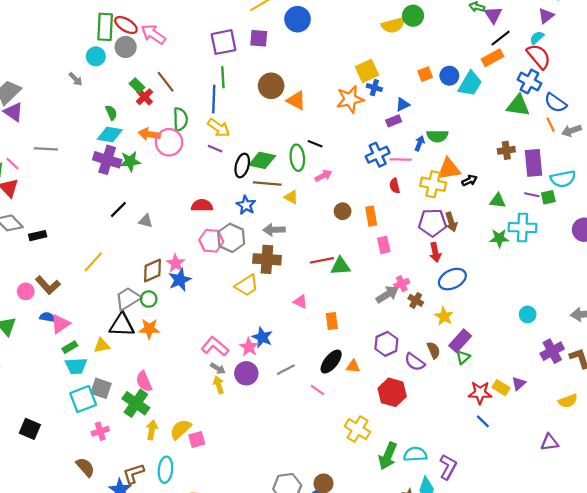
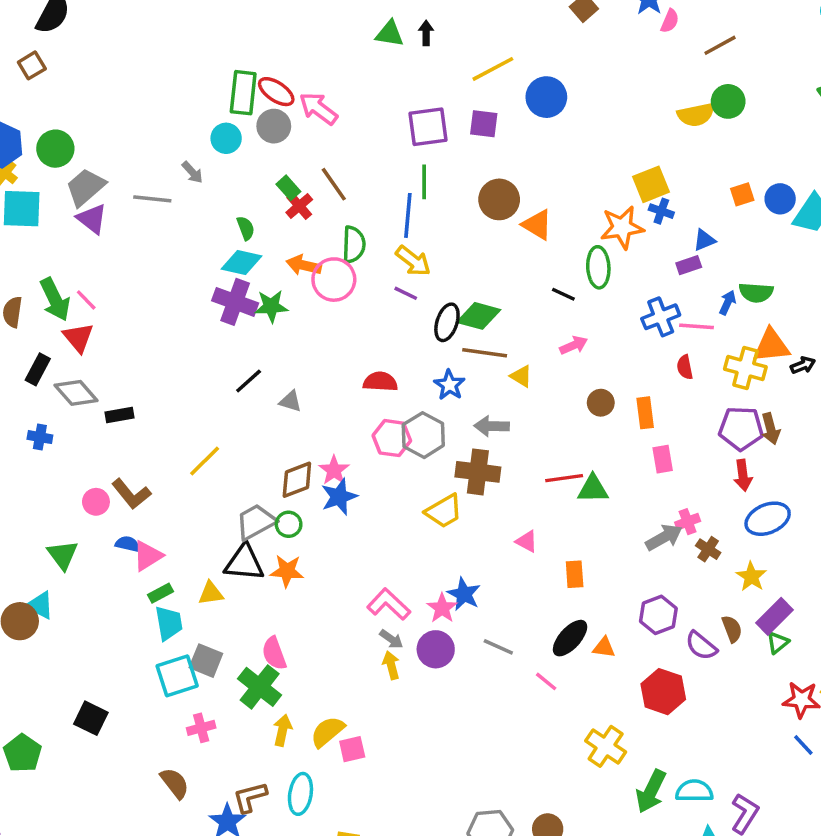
gray line: (46, 149) -> (152, 199), moved
green ellipse: (297, 158) -> (598, 267), moved
cyan trapezoid: (76, 366) -> (169, 623), turned -100
gray line: (286, 370) -> (498, 647), turned 48

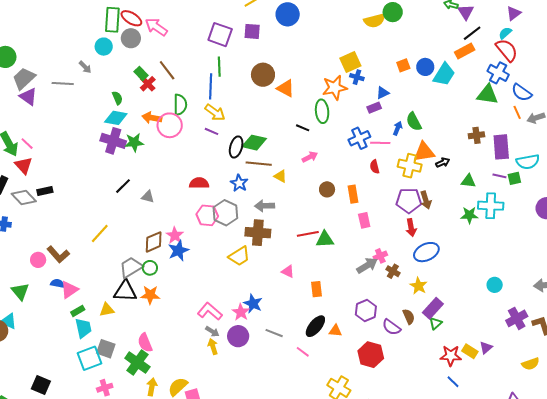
purple square: (428, 127) -> (220, 35), turned 30
green semicircle: (756, 292) -> (414, 122), turned 60
black rectangle: (120, 415) -> (45, 191), moved

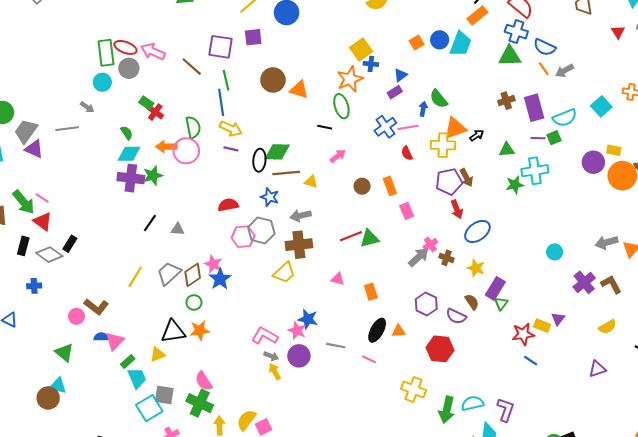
brown line: (167, 70) -> (192, 67), moved
black rectangle: (45, 191) -> (70, 244), turned -35
gray trapezoid: (131, 267) -> (169, 273), moved

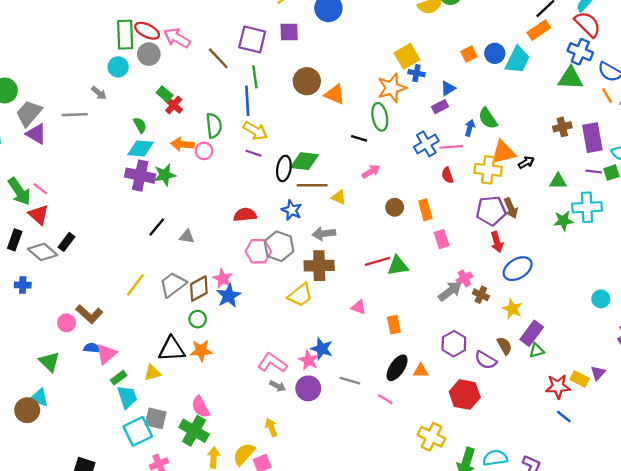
pink circle: (186, 151) -> (204, 151), size x0.6
green triangle: (501, 304) -> (537, 350), turned 32
yellow arrow: (275, 372) -> (271, 427), moved

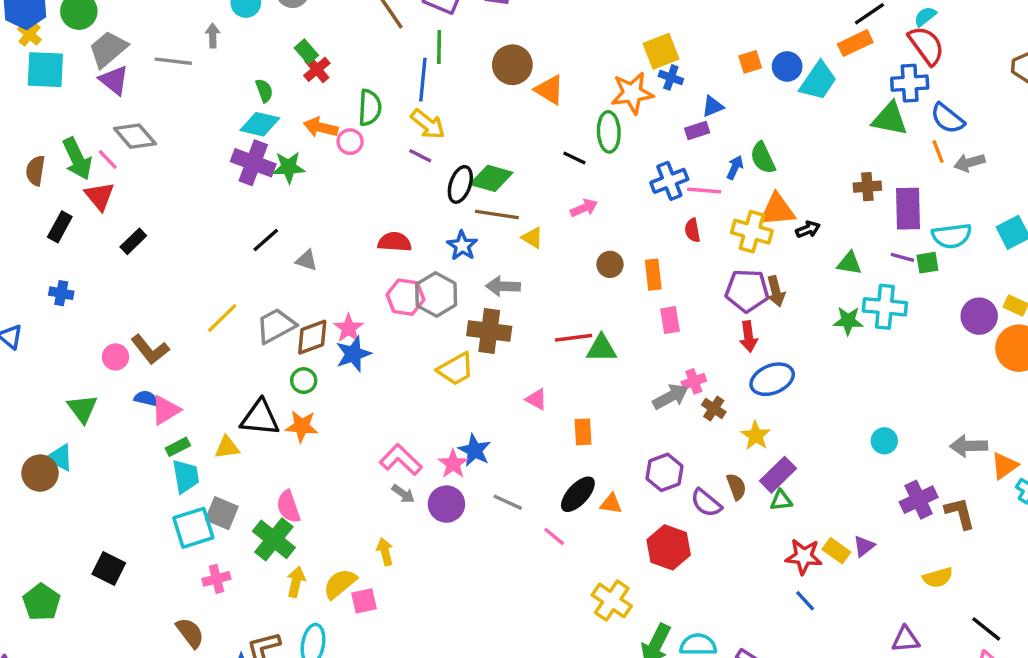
blue cross: (580, 52) -> (910, 83), turned -35
gray arrow: (99, 93) -> (213, 36), turned -140
gray diamond: (43, 252) -> (135, 136), moved

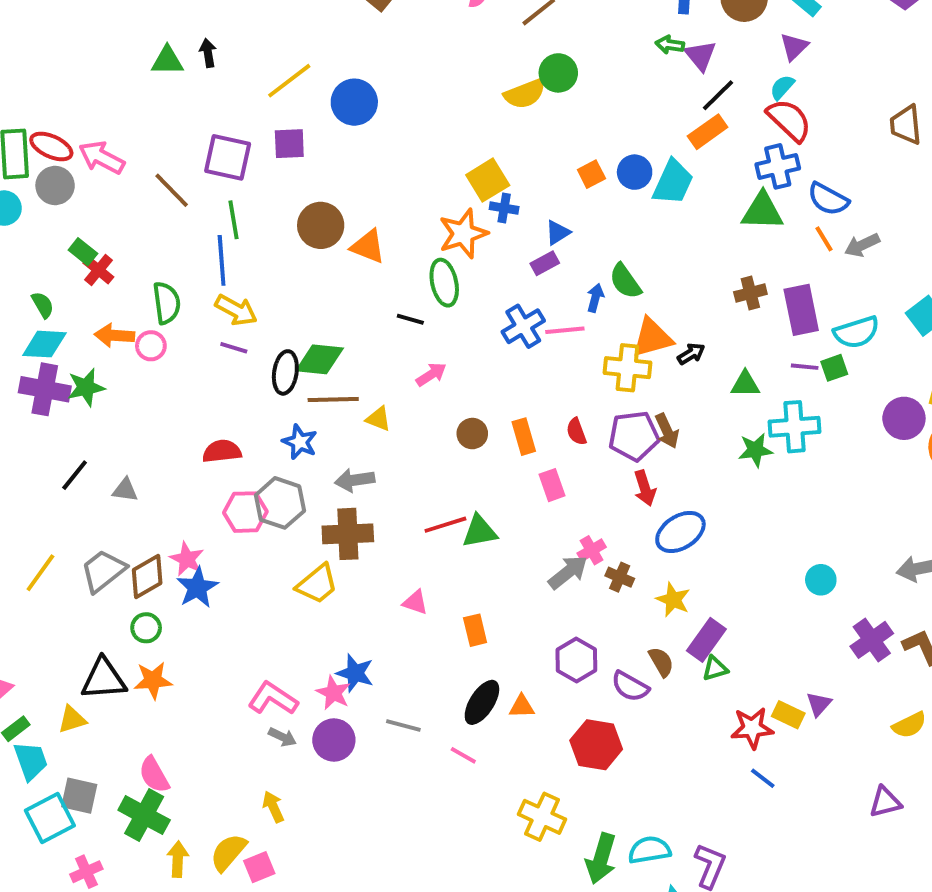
red semicircle: (692, 230) -> (576, 432), moved

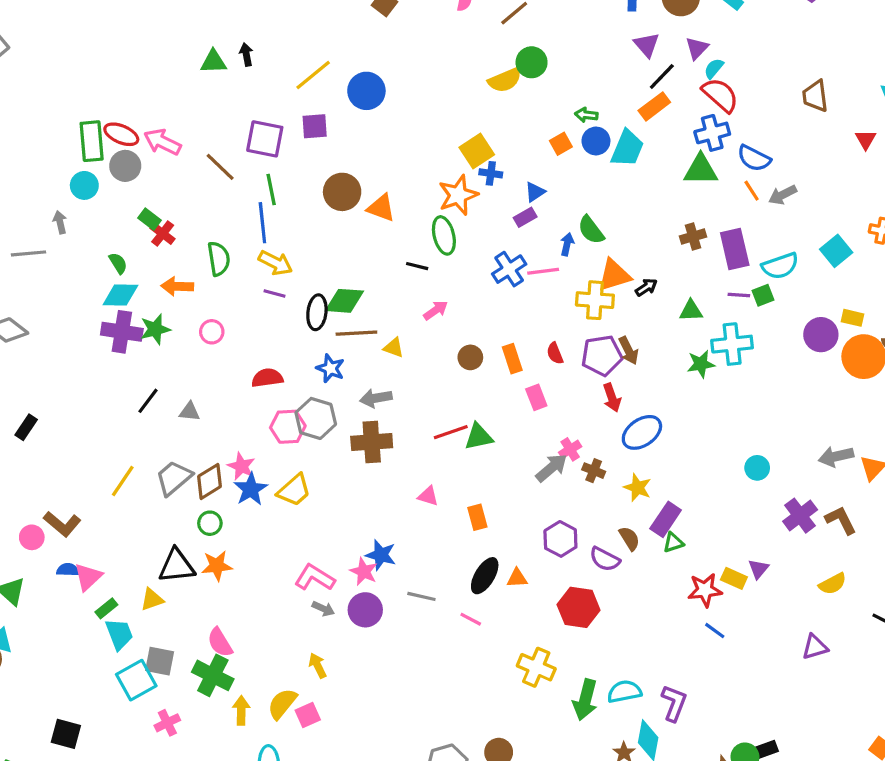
green arrow: (670, 45) -> (586, 115), moved
purple triangle: (794, 47) -> (697, 48), moved
pink circle: (151, 346) -> (212, 332), moved
yellow trapezoid: (317, 584) -> (294, 490), moved

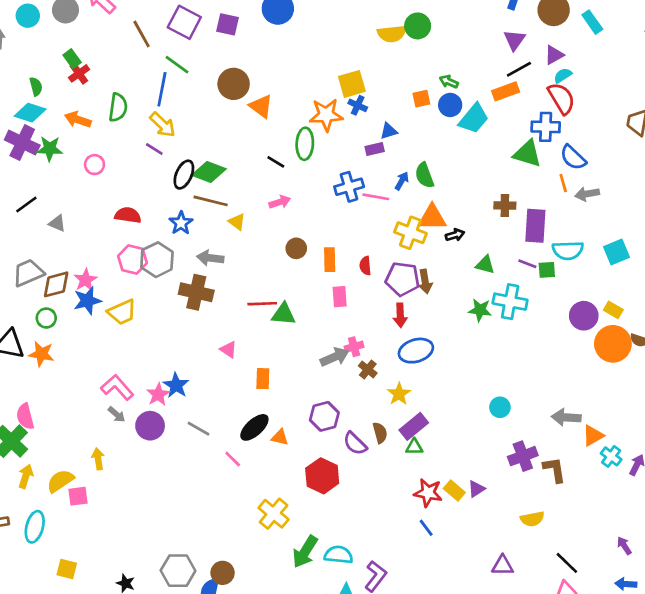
green line: (271, 189) -> (177, 65), turned -60

